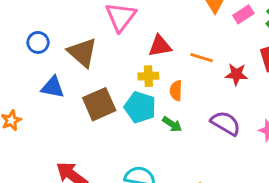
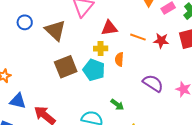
red star: (236, 74) -> (161, 41), moved
blue triangle: (53, 87) -> (18, 101), moved
green arrow: (172, 124) -> (117, 105), moved

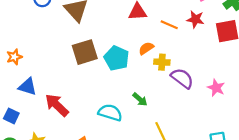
red star: (161, 41) -> (195, 19), moved
yellow cross: (101, 49) -> (162, 62), moved
orange semicircle: (119, 59) -> (146, 48), turned 48

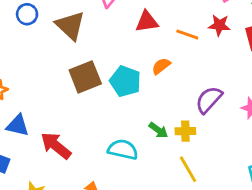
yellow cross: (162, 62) -> (185, 131), moved
purple semicircle: (182, 78) -> (209, 100), turned -80

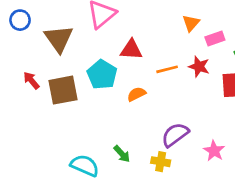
orange line: (187, 35) -> (167, 69), turned -45
cyan pentagon: (125, 81) -> (102, 75), moved
yellow cross: (185, 131) -> (161, 162), moved
red arrow: (56, 146) -> (31, 80), moved, size x0.6

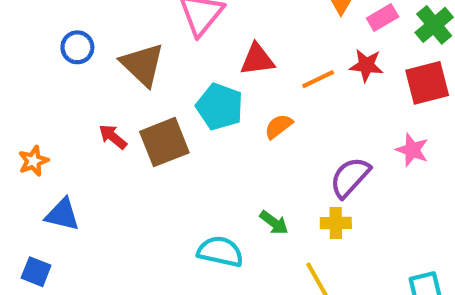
pink star: (214, 151) -> (412, 150), moved

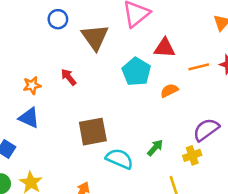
brown square: (164, 142) -> (93, 132), moved
orange star: (33, 161) -> (32, 85), moved
green arrow: (274, 223) -> (155, 148), turned -96
yellow cross: (336, 223) -> (192, 155), turned -30

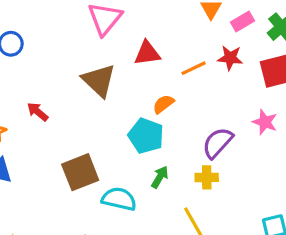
brown triangle: (95, 37) -> (99, 80), moved
cyan pentagon: (136, 72) -> (146, 136), moved
yellow cross: (192, 155) -> (207, 177), turned 30

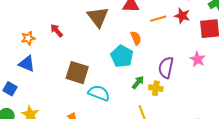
orange semicircle: (163, 104) -> (136, 38), turned 96
purple semicircle: (218, 143) -> (166, 68), turned -40
brown square: (80, 172) -> (77, 73), turned 30
green arrow: (160, 177) -> (138, 82), moved

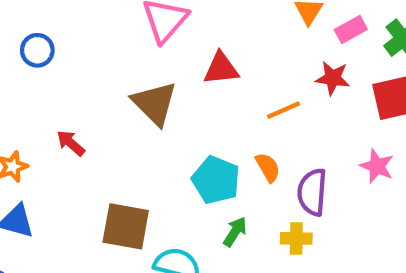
orange line: (158, 19) -> (284, 110), moved
orange semicircle: (136, 38) -> (268, 167), moved
green arrow: (138, 82) -> (235, 232), moved

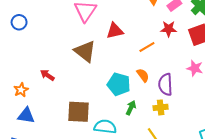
blue circle: (37, 50) -> (19, 22), moved

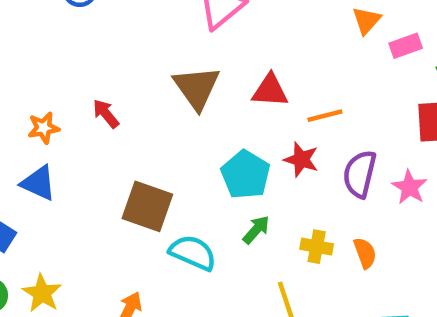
red star: (169, 29) -> (301, 160), moved
red triangle: (115, 31) -> (270, 91), moved
orange semicircle: (143, 75) -> (365, 253), moved
purple semicircle: (165, 84) -> (360, 174), moved

